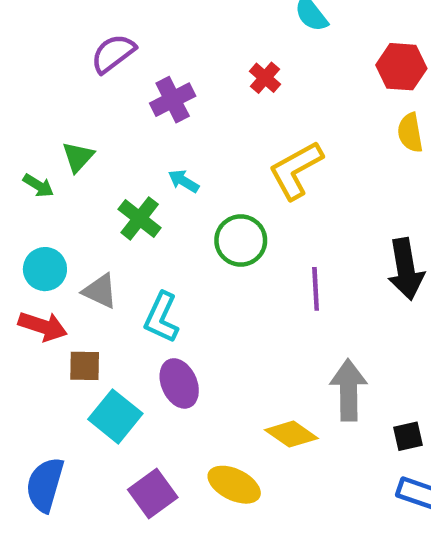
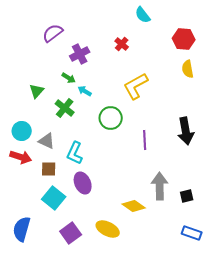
green triangle: (78, 157) -> (37, 91), moved
green arrow: (38, 185) -> (69, 78), moved
brown square: (85, 366) -> (49, 169), moved
black square: (408, 436) -> (187, 196), moved

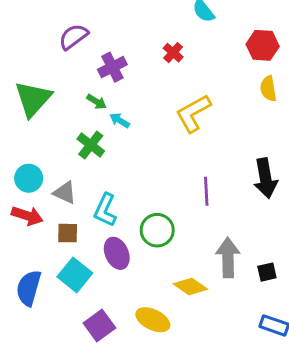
green triangle: (37, 91) -> (33, 99), moved, size x1.8
green circle: (111, 118) -> (157, 230), moved
blue semicircle: (22, 229) -> (29, 288), moved

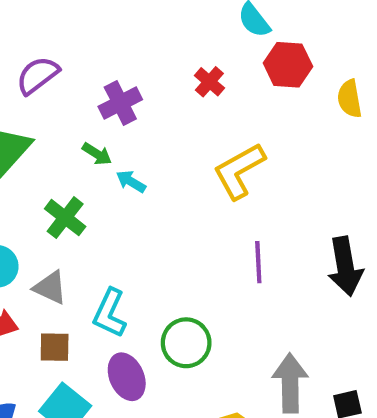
purple semicircle: (73, 37) -> (38, 75), moved
red hexagon: (263, 45) -> (288, 65), moved
yellow semicircle: (268, 89) -> (350, 99), moved
green cross: (91, 145) -> (65, 218), moved
purple line: (206, 191) -> (258, 262), moved

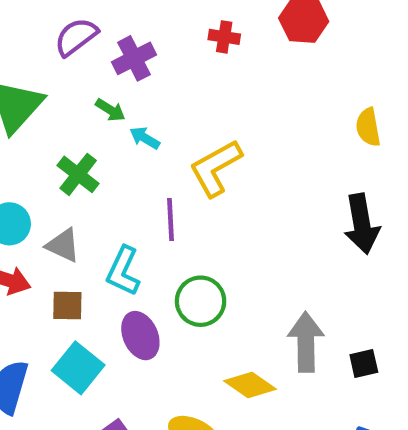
purple semicircle: (38, 75) -> (76, 37), moved
red cross: (209, 82) -> (224, 37), turned -32
yellow semicircle: (350, 99) -> (368, 127), moved
yellow L-shape: (239, 171) -> (216, 168), moved
purple line: (258, 262) -> (170, 220), moved

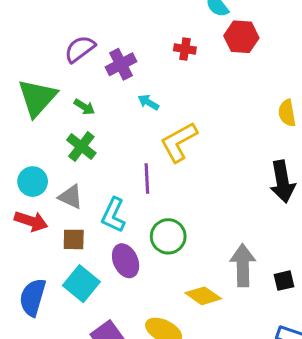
green arrow: (110, 110) -> (84, 107), moved
cyan arrow: (145, 138) -> (148, 102), moved

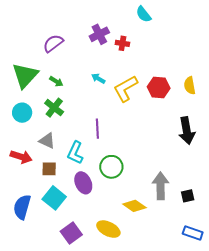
red hexagon: (241, 37) -> (159, 88), moved
purple cross: (121, 64) -> (99, 34), moved
yellow L-shape: (179, 142) -> (125, 89), moved
cyan circle: (33, 182) -> (22, 113), moved

